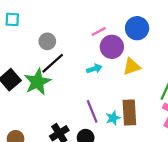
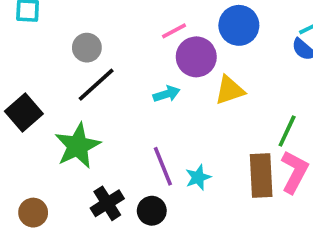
green star: (37, 82) -> (78, 146), moved
brown rectangle: (129, 113) -> (261, 175), moved

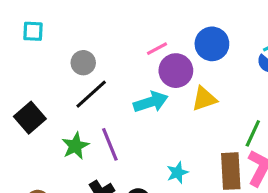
cyan arrow: (167, 94) -> (151, 102), size x1.5
green star: (78, 146) -> (75, 146), size x0.7
purple line: (163, 166) -> (110, 144), moved

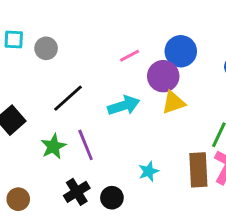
gray circle: (83, 63) -> (46, 48), moved
purple circle: (176, 71) -> (163, 76), moved

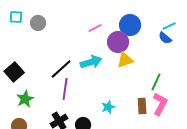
black line: (68, 98) -> (61, 69), moved
purple line: (86, 145) -> (65, 89), turned 30
green star: (53, 146) -> (25, 99), moved
brown rectangle: (198, 170) -> (142, 106), size x0.7

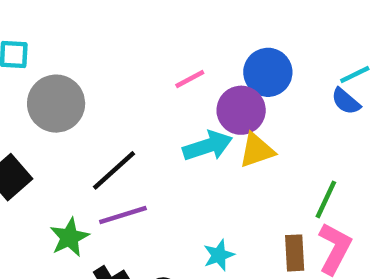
gray circle: (38, 23) -> (56, 104), moved, size x1.6
cyan arrow: (91, 62) -> (208, 146), moved
purple line: (65, 89) -> (123, 215), turned 65
green star: (25, 99) -> (69, 237), moved

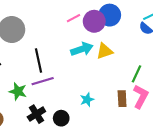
purple circle: (241, 110) -> (94, 21), moved
black line: (114, 170) -> (39, 60), turned -60
green star: (69, 237) -> (18, 91), turned -30

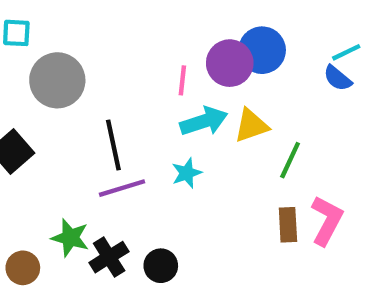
pink line: (74, 18) -> (182, 80), moved, turned -56
green line: (136, 74) -> (290, 160), moved
green star: (18, 91) -> (70, 238), moved
cyan star: (87, 100) -> (187, 173), moved

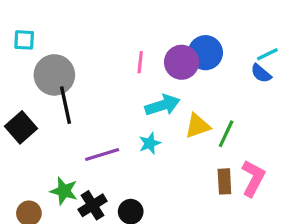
pink line: (182, 80) -> (140, 62), moved
yellow triangle: (251, 126) -> (197, 126), moved
black line: (113, 145) -> (66, 105), moved

